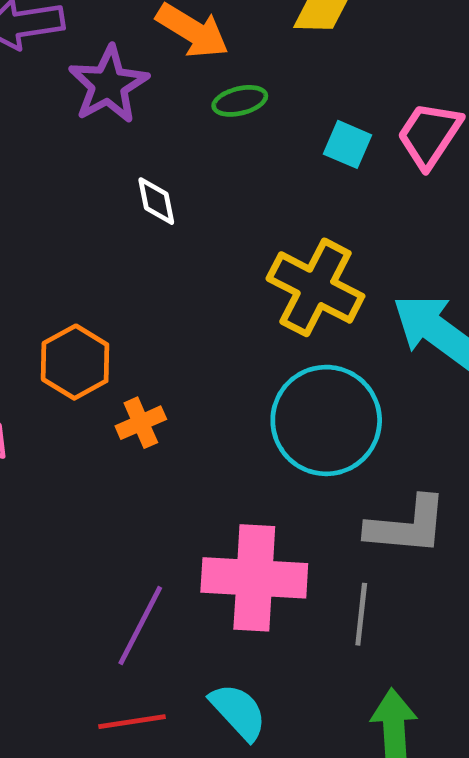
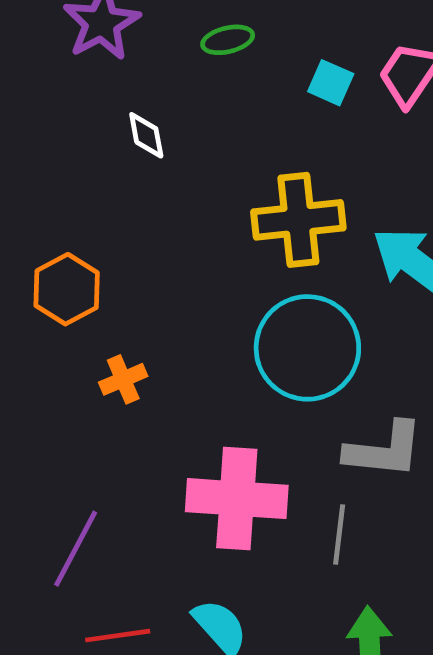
yellow cross: (315, 287) -> (298, 220), turned -34
orange cross: (141, 423) -> (123, 379), moved
purple line: (140, 625) -> (76, 549), moved

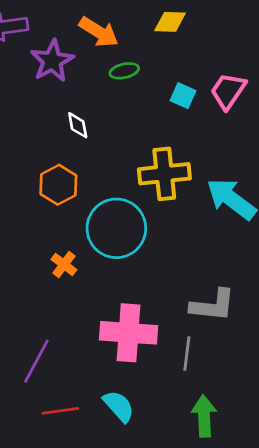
orange hexagon: (67, 289) -> (58, 185), moved
cyan circle: (307, 348) -> (116, 228), moved
orange cross: (123, 379) -> (64, 265), turned -30

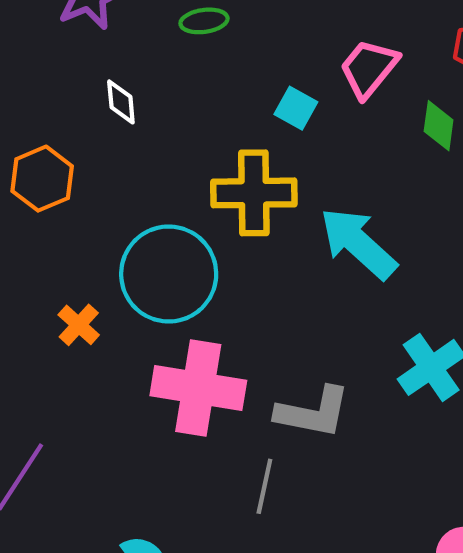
cyan square: (183, 96) -> (296, 108), moved
orange hexagon: (58, 185) -> (42, 179), moved
pink cross: (129, 333) -> (198, 388), moved

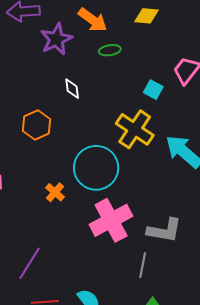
yellow cross: (254, 193) -> (135, 129), turned 36
pink cross: (198, 388) -> (111, 220), turned -36

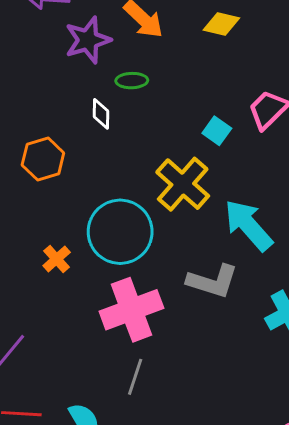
green ellipse: (110, 50) -> (132, 81), moved
gray L-shape: (164, 230) -> (213, 281), moved
gray line: (143, 265) -> (135, 377), moved

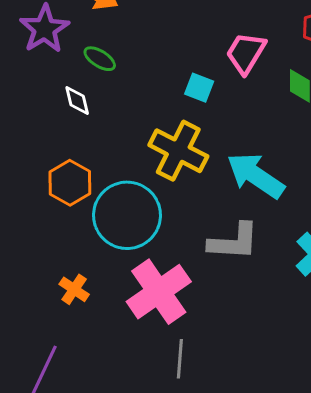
green ellipse: (132, 81) -> (100, 59), turned 48
orange hexagon: (43, 159) -> (70, 183), moved
orange cross: (57, 259) -> (74, 289), moved

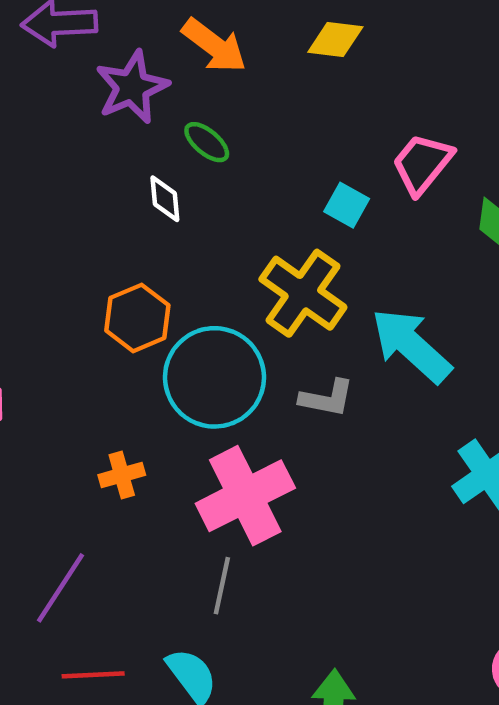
gray L-shape: (234, 242) -> (327, 398), moved, size x0.7
orange cross: (74, 289) -> (122, 475), turned 32
gray line: (180, 359) -> (222, 586), moved

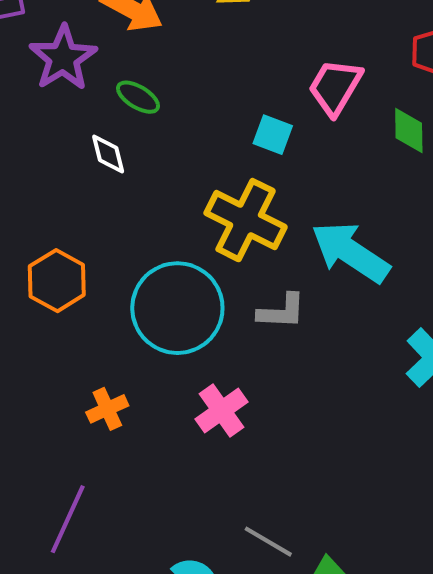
orange hexagon: (137, 318) -> (57, 281), moved
pink cross: (245, 496) -> (222, 411), size x0.6
gray line: (222, 586) -> (268, 542), moved, turned -63

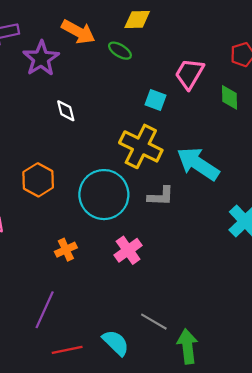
green ellipse: (138, 97) -> (120, 51), moved

